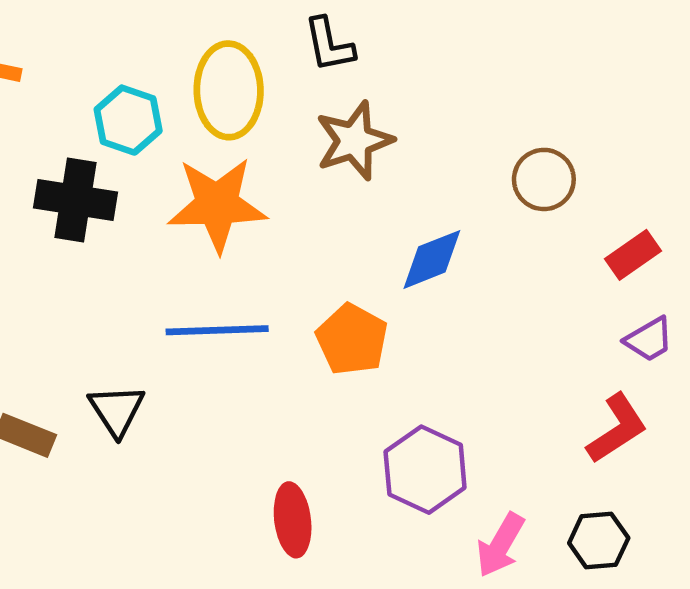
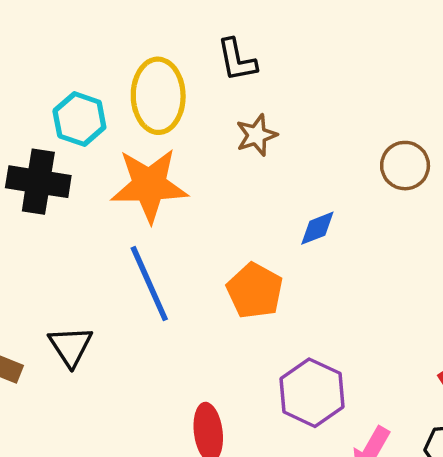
brown star: (354, 141) -> (257, 135), size x0.7
blue diamond: (432, 259) -> (317, 228), size x0.7
blue line: (217, 330) -> (149, 284), turned 68

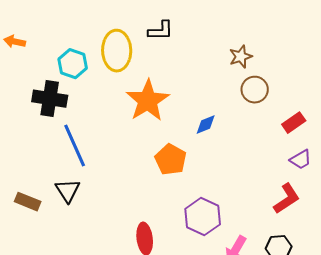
black L-shape: (237, 60) -> (161, 31), turned -80
brown star: (257, 135) -> (241, 57), moved
orange star: (149, 185) -> (148, 101), moved, turned -30
blue line: (149, 284) -> (75, 146), moved

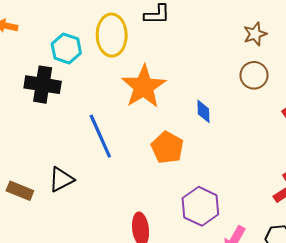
brown star: (241, 57) -> (255, 34), moved
blue diamond: (206, 125) -> (203, 111), turned -70
blue line: (75, 146) -> (100, 136), moved
black triangle: (68, 191) -> (61, 179), turned 36

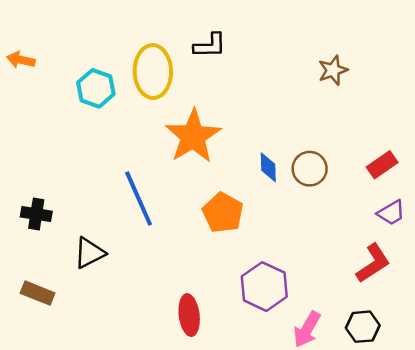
brown circle: (254, 75) -> (310, 169), moved
black cross: (43, 85) -> (36, 214), moved, size x0.7
brown rectangle: (20, 191) -> (38, 293), moved

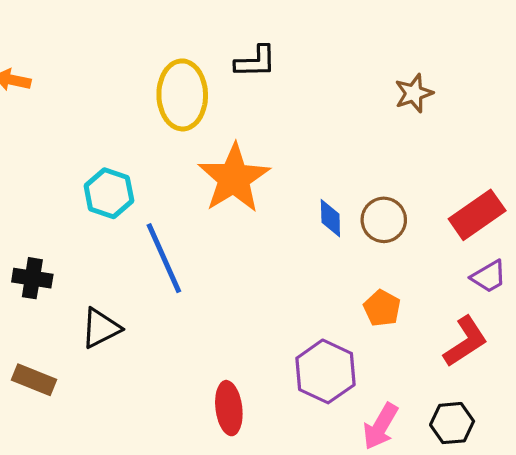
cyan hexagon: (96, 88) -> (109, 193), moved
red rectangle: (382, 165) -> (477, 215), size x1.4
orange pentagon: (223, 213) -> (382, 308), moved, size x0.7

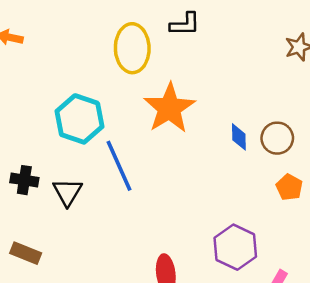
cyan hexagon: (109, 193) -> (79, 119), size x1.4
orange pentagon: (382, 308) -> (289, 187), moved
black triangle: (101, 328) -> (68, 192), moved, turned -32

